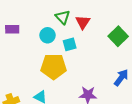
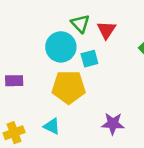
purple rectangle: (12, 29) -> (14, 81), moved
cyan circle: (48, 35) -> (61, 47), size x1.5

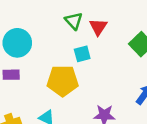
cyan circle: (61, 47) -> (17, 43), moved

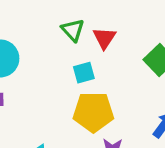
yellow pentagon: (63, 81) -> (93, 112), moved

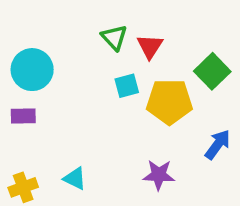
yellow pentagon: (93, 112) -> (169, 102), moved

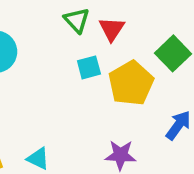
yellow pentagon: (169, 102) -> (131, 83), turned -30

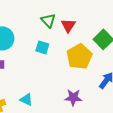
cyan square: (89, 67) -> (42, 47), moved, turned 32

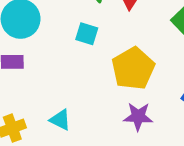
yellow pentagon: (79, 56) -> (133, 68), moved

